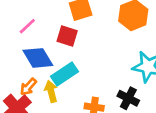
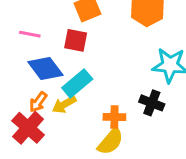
pink line: (27, 26) -> (30, 34), turned 60
yellow arrow: (51, 91) -> (64, 104), turned -100

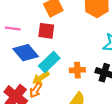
orange arrow: (38, 102) -> (36, 90), moved
orange cross: (114, 117) -> (77, 70), moved

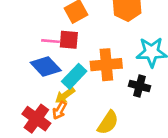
pink line: (13, 28) -> (50, 41), moved
orange cross: (77, 70) -> (106, 65), moved, size x1.6

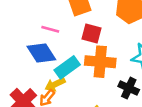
red square: (69, 40) -> (91, 33), moved

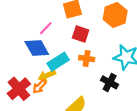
pink line: (50, 29) -> (46, 28), turned -64
orange cross: (100, 62) -> (87, 59), size x0.6

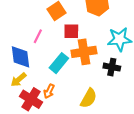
blue diamond: (37, 48) -> (21, 57), moved, turned 40
orange cross: (87, 59) -> (84, 52), size x1.6
yellow arrow: (47, 75) -> (19, 80), moved

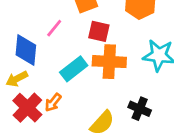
black cross: (112, 67) -> (140, 109), moved

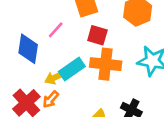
yellow arrow: (17, 79) -> (55, 77), moved

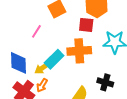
red square: (97, 35) -> (86, 25), moved
blue diamond: (28, 49) -> (18, 63), moved

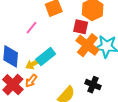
orange cross: (79, 51) -> (87, 45), moved, turned 35

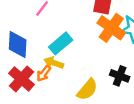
yellow arrow: (33, 64) -> (54, 63), moved, turned 49

